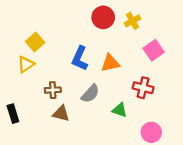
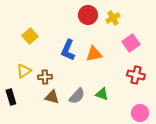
yellow triangle: (26, 64) -> (24, 71), moved
red cross: (143, 88) -> (136, 75), moved
gray semicircle: (90, 94) -> (77, 96), moved
pink circle: (151, 132) -> (140, 113), moved

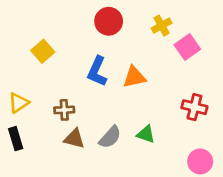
red circle: (88, 15) -> (109, 21), moved
pink square: (131, 43) -> (187, 47), moved
yellow triangle: (24, 71) -> (18, 103), moved

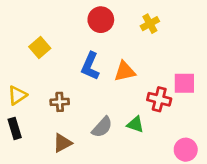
pink square: (187, 47) -> (184, 83), moved, turned 35
red cross: (194, 107) -> (159, 99), moved
brown triangle: (74, 139) -> (62, 143), moved, turned -42

